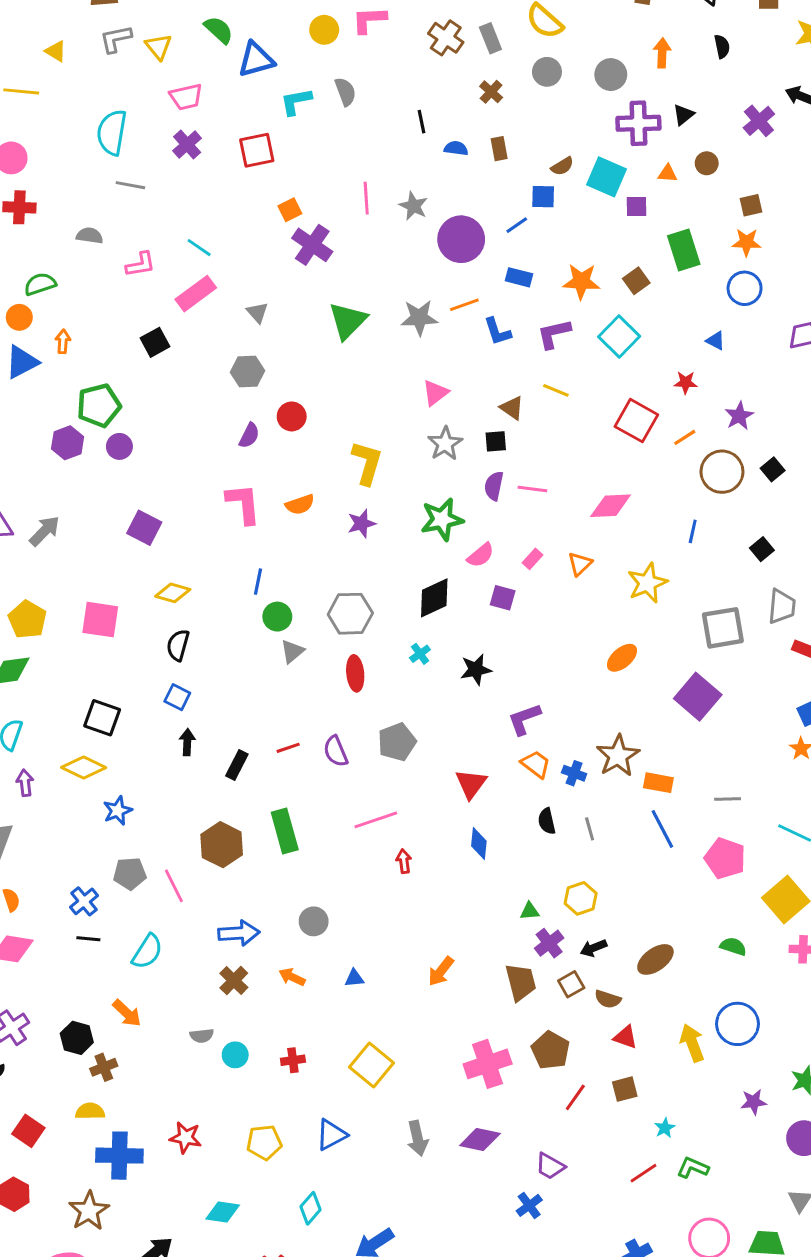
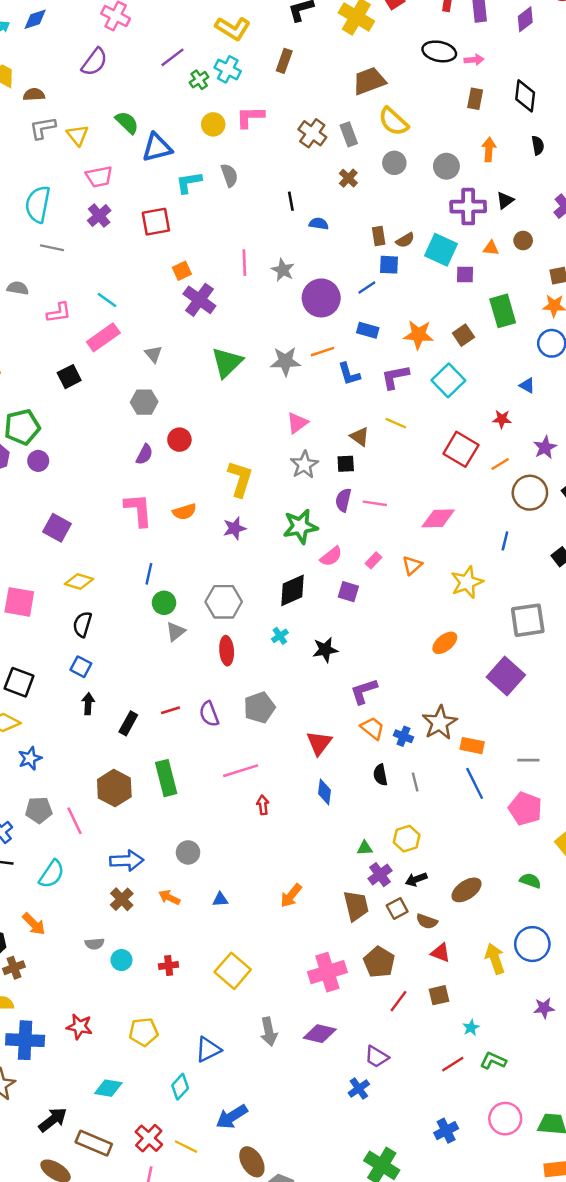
brown rectangle: (499, 149) -> (379, 236), moved
blue triangle: (331, 1135) -> (208, 1050), moved

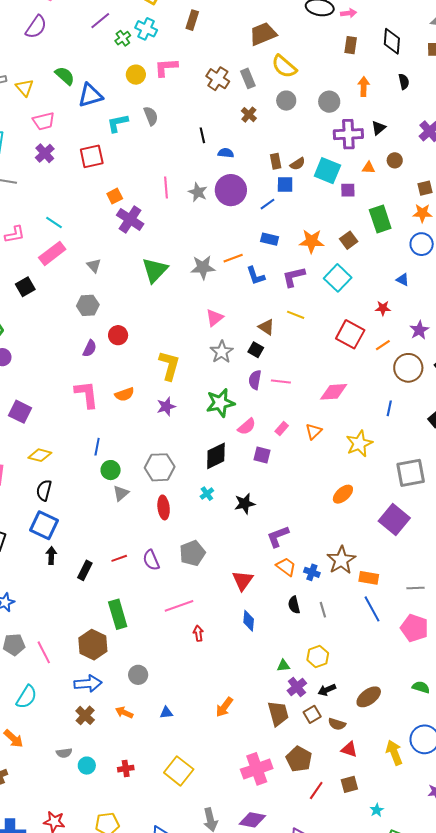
purple circle: (321, 298) -> (231, 190), moved
black square: (346, 464) -> (256, 350), turned 35
blue square: (81, 667) -> (44, 525), size x1.6
brown hexagon: (114, 788) -> (93, 645), moved

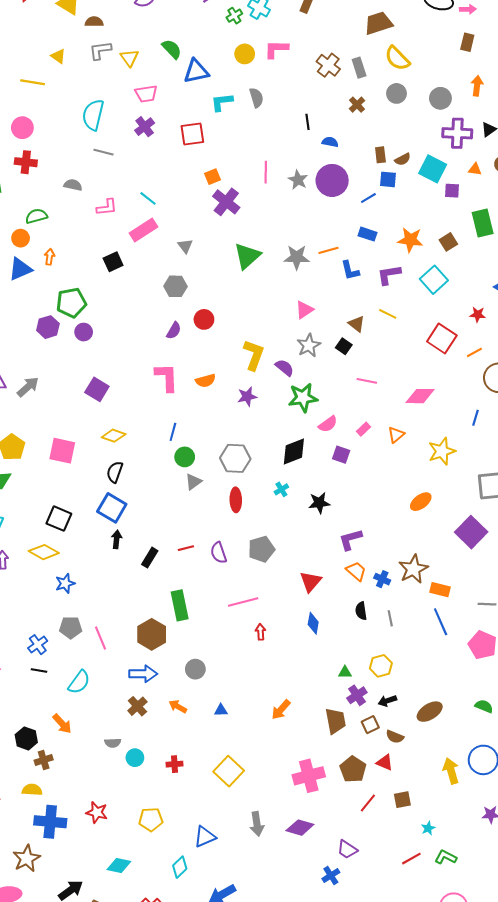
purple semicircle: (255, 380) -> (285, 368), moved, turned 114
red triangle: (349, 749) -> (385, 762), moved

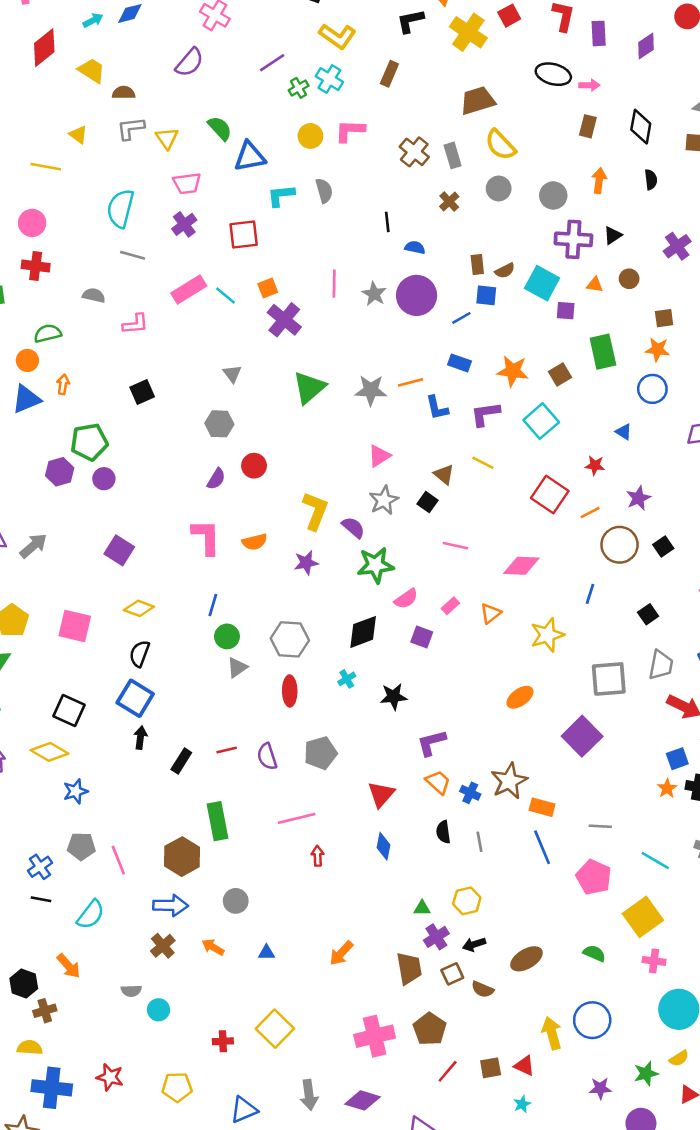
cyan line: (148, 198) -> (225, 295), moved
pink rectangle: (144, 230) -> (189, 289), moved
red triangle: (385, 762) -> (524, 1066), moved
red cross: (175, 764) -> (223, 1041), moved

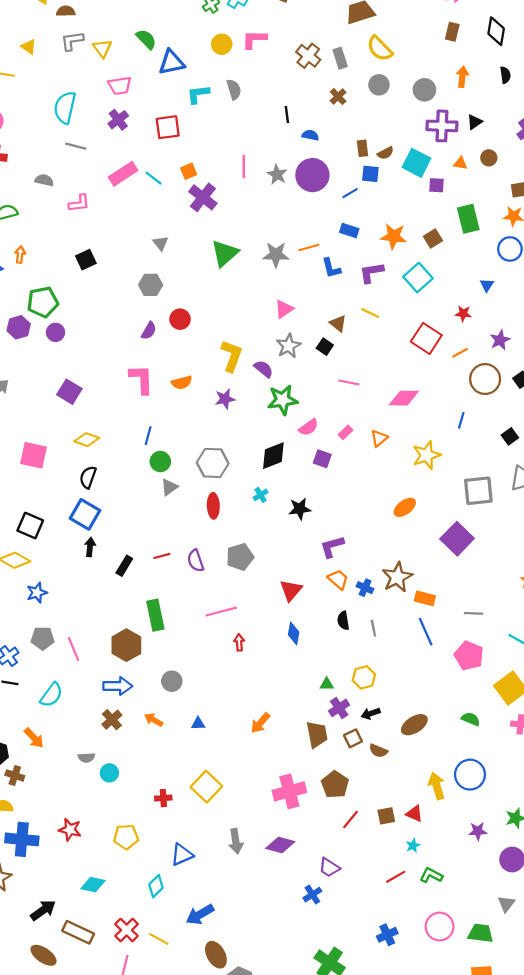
blue triangle: (624, 432) -> (487, 285), turned 32
brown cross: (45, 1011) -> (15, 775), turned 36

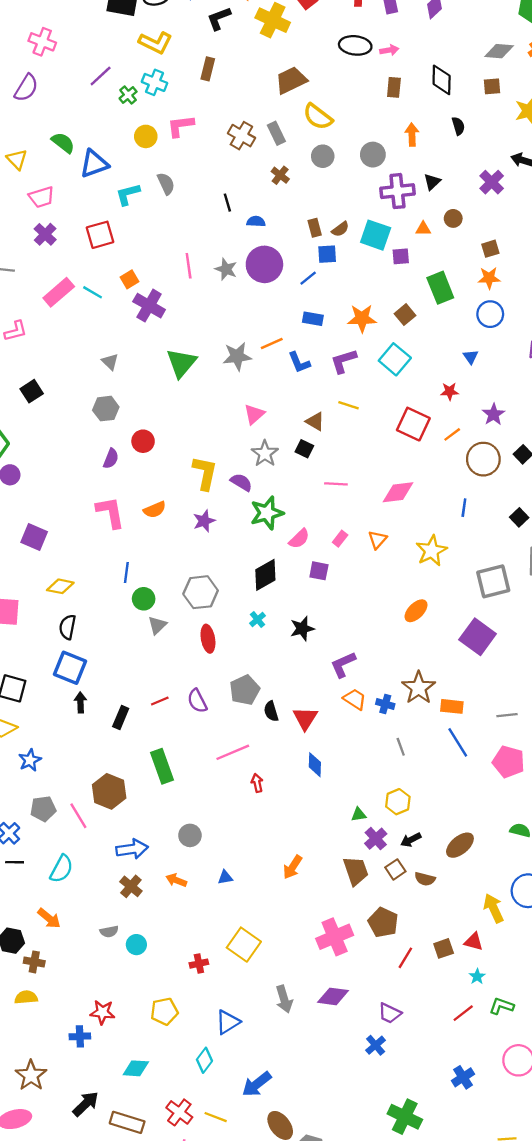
black semicircle: (343, 621) -> (271, 711), moved
brown hexagon: (126, 645) -> (109, 791), moved
blue cross: (22, 839) -> (80, 1036), moved, size x0.6

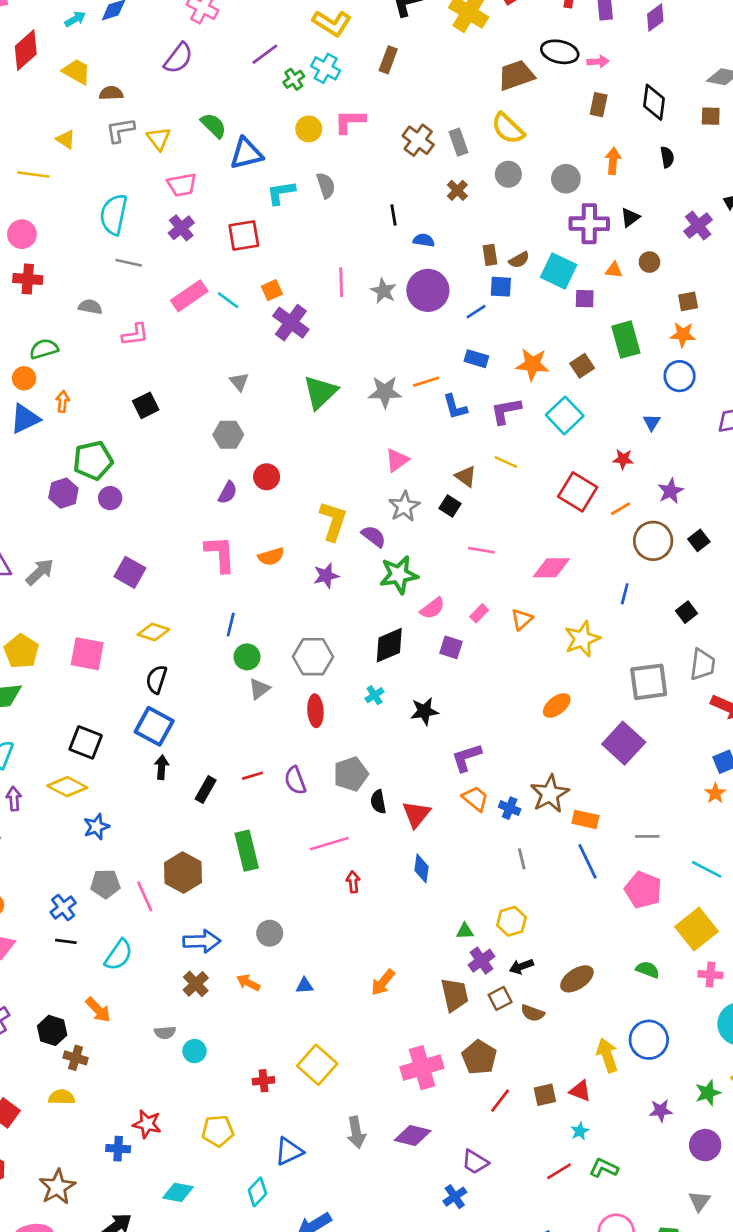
brown trapezoid: (291, 80) -> (516, 75), moved

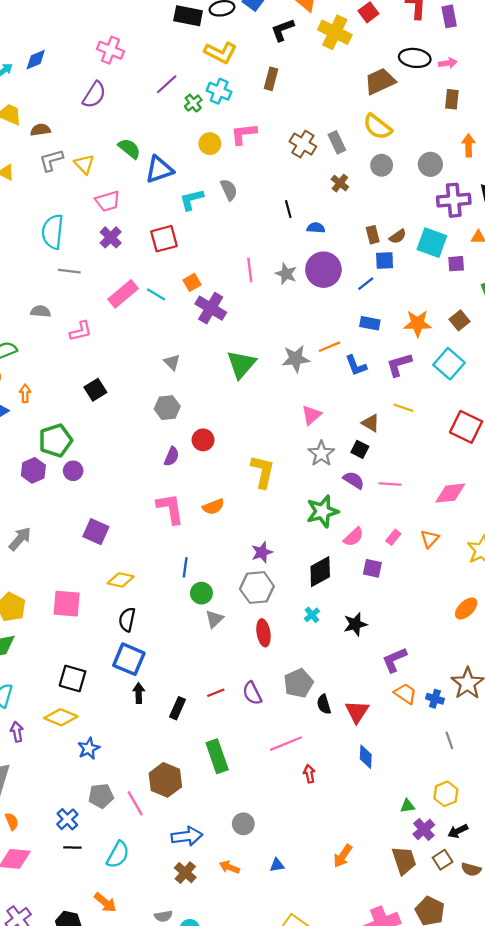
purple semicircle: (374, 536) -> (354, 480), moved
purple star: (326, 576) -> (262, 552), moved

